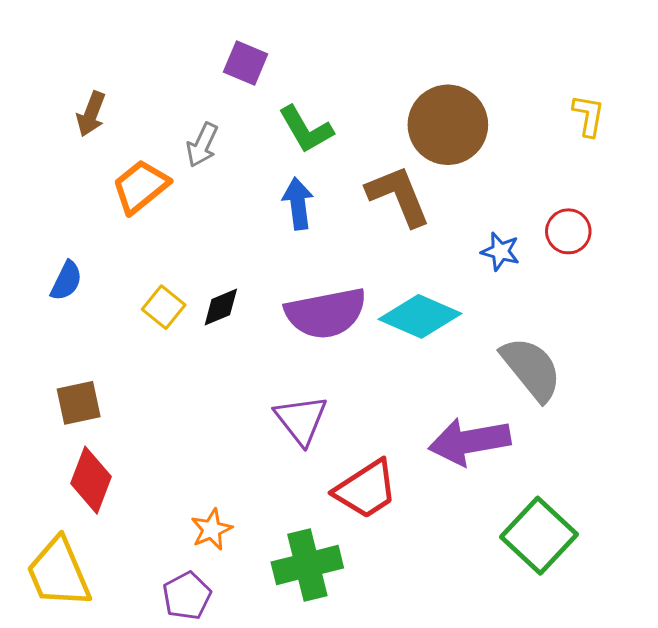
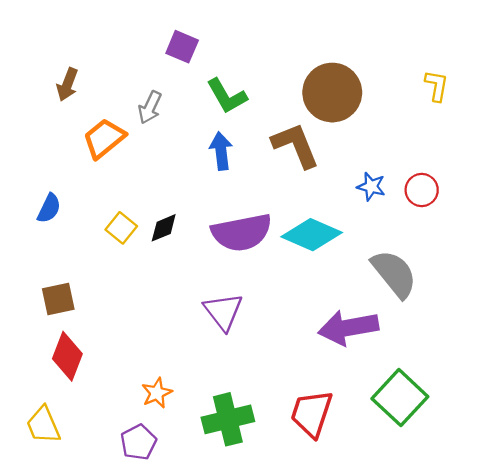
red circle: (568, 231) -> (422, 190), moved
red trapezoid: (366, 489) -> (312, 414), moved, turned 141
yellow trapezoid: (59, 573) -> (43, 425), size x0.7

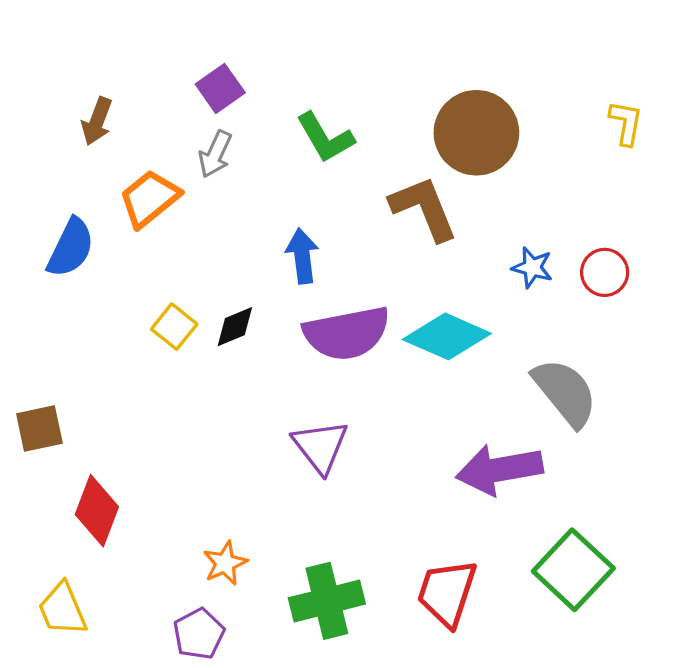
purple square: (182, 47) -> (220, 88), moved, turned 32
blue arrow: (221, 151) -> (302, 256), moved
blue semicircle: (49, 208) -> (71, 248), moved, size x1.4
brown square: (58, 299) -> (39, 428), moved

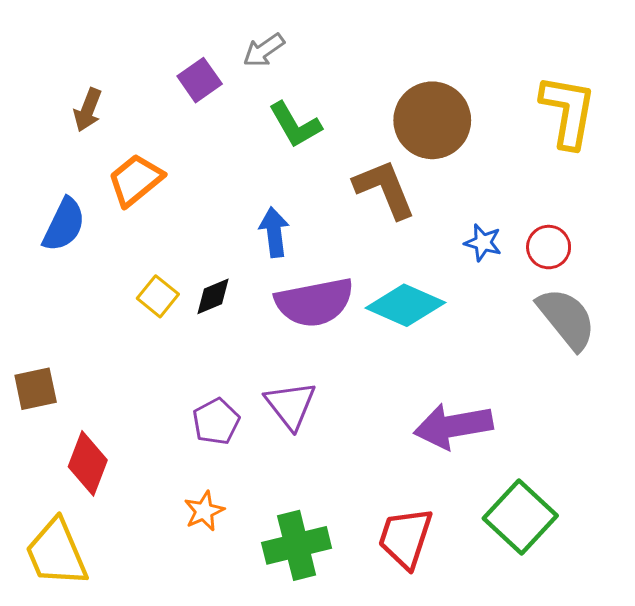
yellow L-shape: (626, 123) -> (568, 111), size x1.8
gray arrow: (215, 154) -> (264, 50), moved, turned 30
gray semicircle: (565, 392) -> (566, 319), moved
yellow trapezoid: (62, 609) -> (56, 553), size x1.4
purple pentagon: (199, 634) -> (216, 422), moved

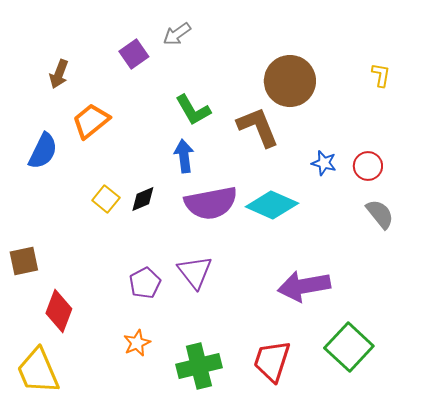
yellow L-shape: (568, 111) -> (381, 75), size x0.5
green L-shape: (295, 125) -> (193, 110), moved
gray semicircle: (566, 319) -> (380, 214), size x0.7

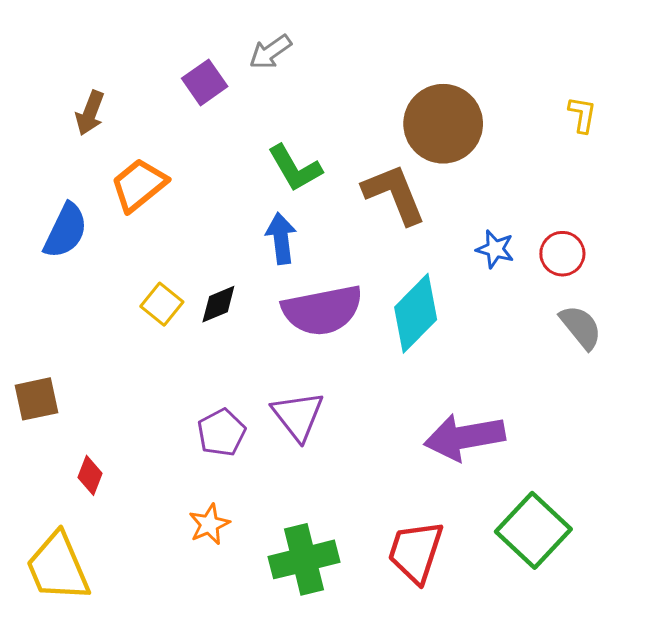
cyan diamond: (272, 205) -> (416, 313), turned -69
red diamond: (59, 311) -> (90, 475), size x0.6

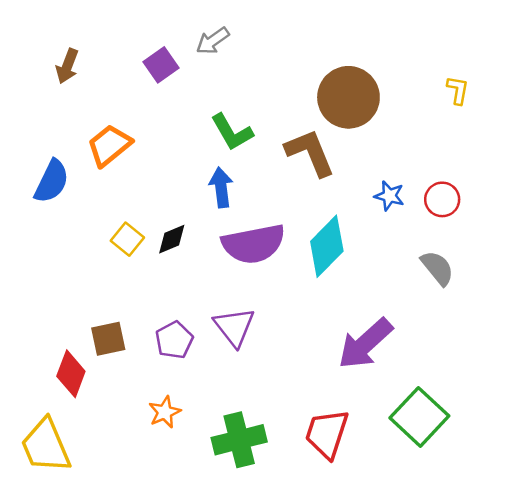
brown arrow: (90, 113) -> (67, 66), moved
gray semicircle: (581, 327) -> (437, 268), moved
brown square: (36, 399) -> (108, 339), moved
purple arrow: (465, 437) -> (365, 344), turned -32
red diamond: (90, 475) -> (71, 374), size x1.5

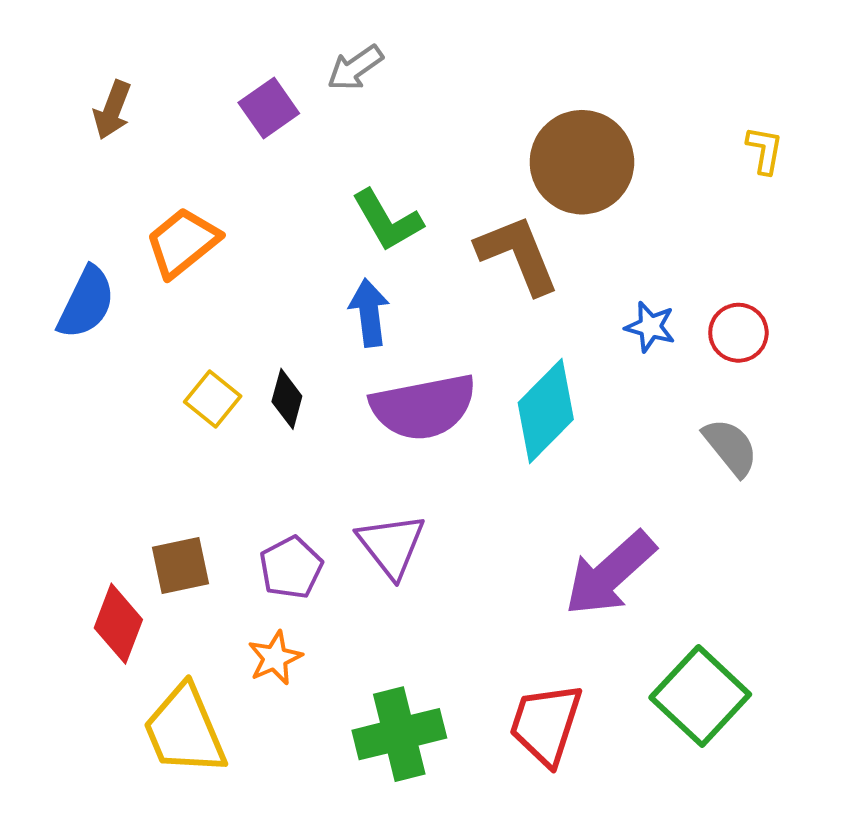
black diamond: (172, 239) -> (287, 399), turned -52
orange star: (165, 412) -> (275, 658), moved
yellow trapezoid: (46, 446) -> (185, 730), moved

